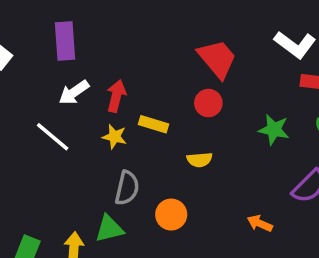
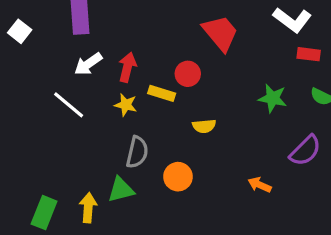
red circle: (208, 103) -> (188, 74), moved

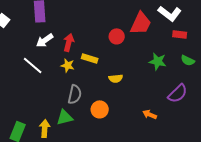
red trapezoid: (220, 33) -> (141, 23), moved, turned 65
red circle: (188, 74) -> (117, 36), moved

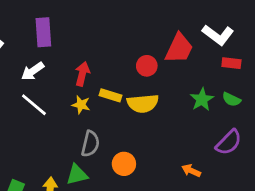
white arrow: (45, 40) -> (33, 71), moved
green semicircle: (188, 60) -> (231, 99), moved
green star: (158, 61) -> (202, 99), turned 30
yellow semicircle: (116, 78) -> (143, 103), moved, size x1.6

